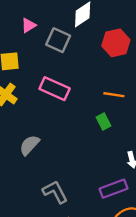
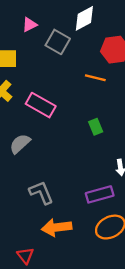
pink rectangle: (55, 89) -> (41, 105), moved
orange line: (114, 95) -> (95, 78), moved

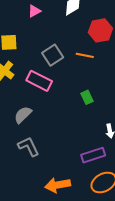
pink triangle: (30, 25) -> (34, 11), moved
gray square: (58, 42) -> (53, 55), moved, turned 30
gray L-shape: (41, 193) -> (29, 147), moved

